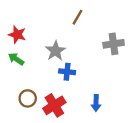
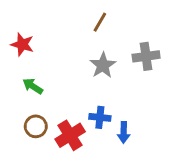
gray star: (56, 51) -> (103, 65), moved
green arrow: (16, 59) -> (33, 86), moved
blue cross: (67, 72) -> (100, 117), moved

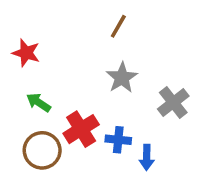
gray cross: (146, 56) -> (173, 103), moved, turned -30
brown circle: (36, 126) -> (42, 150), size x1.4
red cross: (70, 135) -> (81, 129), moved

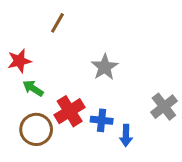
brown line: (118, 26) -> (57, 23), moved
red star: (26, 53) -> (19, 61), moved, turned -30
gray cross: (173, 103) -> (164, 107), moved

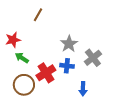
gray cross: (164, 107) -> (93, 58), moved
blue cross: (102, 120) -> (67, 66), moved

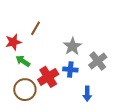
brown line: (38, 15) -> (36, 28), moved

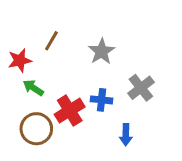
gray star: (72, 46) -> (102, 51), moved

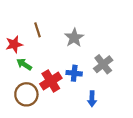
brown line: (51, 41) -> (38, 30), turned -48

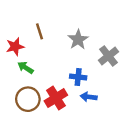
gray cross: (103, 64) -> (108, 56), moved
red cross: (51, 81) -> (56, 98), moved
blue arrow: (92, 99) -> (89, 97), moved, turned 96

